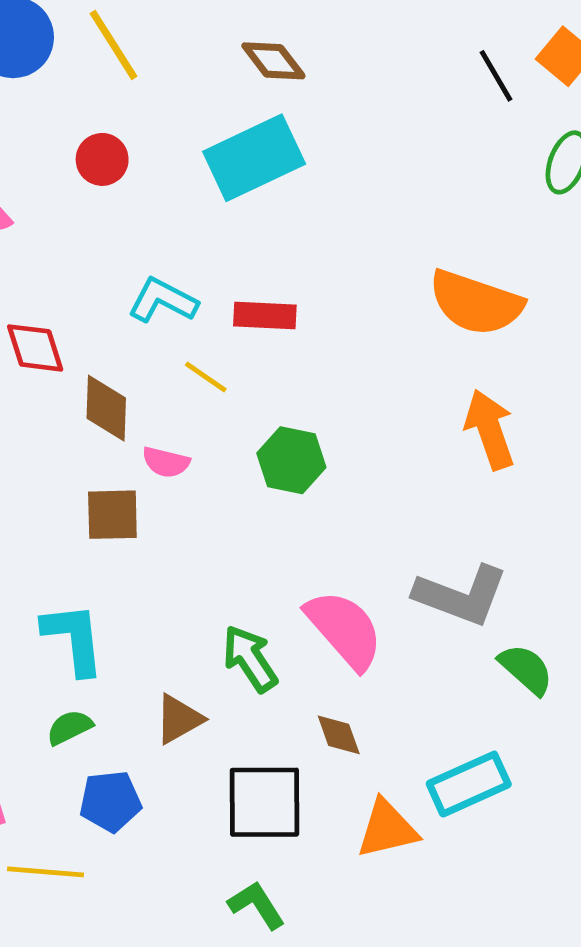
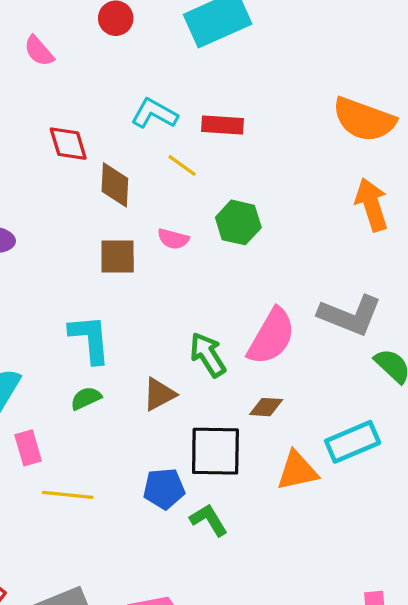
pink semicircle: (166, 462) -> (173, 239), moved
pink semicircle: (344, 629) -> (271, 337), turned 70
brown diamond: (339, 735) -> (266, 407), turned -68
blue pentagon: (110, 801) -> (164, 489), moved

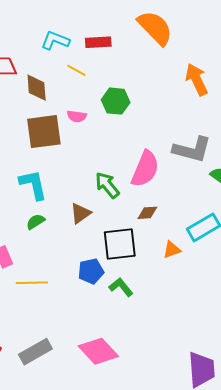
orange semicircle: (364, 120) -> (155, 28), moved, turned -147
brown square: (118, 256) -> (44, 132), size x1.5
orange triangle: (297, 471) -> (172, 250), size x0.7

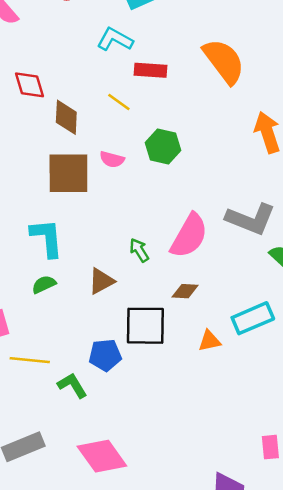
cyan L-shape: (55, 40) -> (115, 39), moved
green arrow: (107, 185) -> (139, 250), size x0.7
green L-shape: (121, 287) -> (72, 385), moved

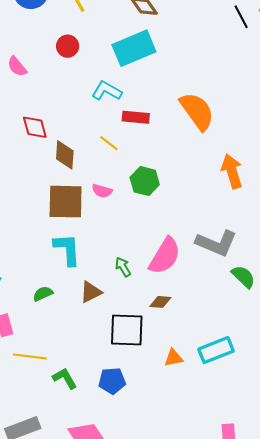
cyan L-shape: (47, 238) -> (67, 249), moved
cyan rectangle: (253, 318) -> (216, 350), moved
orange triangle: (209, 341) -> (174, 358), moved
blue pentagon: (105, 355) -> (112, 381), moved

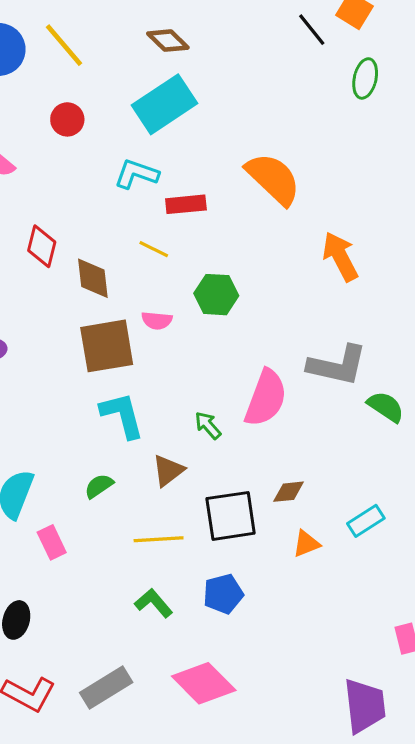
red diamond: (35, 127) -> (42, 246), turned 40
brown diamond: (160, 302) -> (288, 492), moved
cyan rectangle: (216, 350) -> (366, 521), size x0.7
yellow line: (30, 356) -> (159, 539), moved

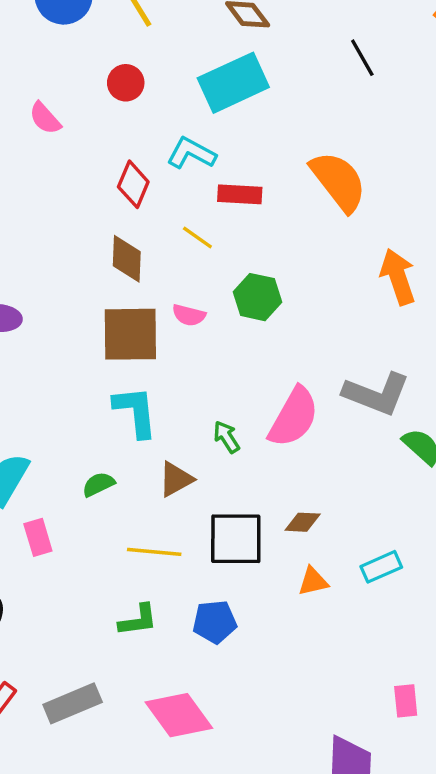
black line: (312, 30) -> (362, 58), moved
red diamond: (42, 246) -> (133, 184), moved
green L-shape: (154, 603) -> (138, 620), turned 114

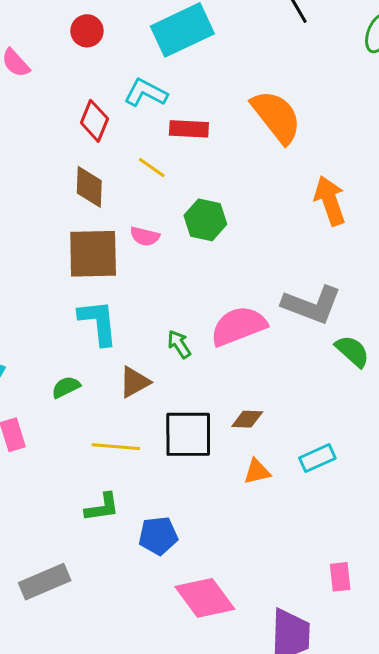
pink semicircle: (294, 417) -> (238, 326), turned -140
blue pentagon: (215, 622) -> (158, 536), moved
pink diamond: (179, 715) -> (205, 598), moved

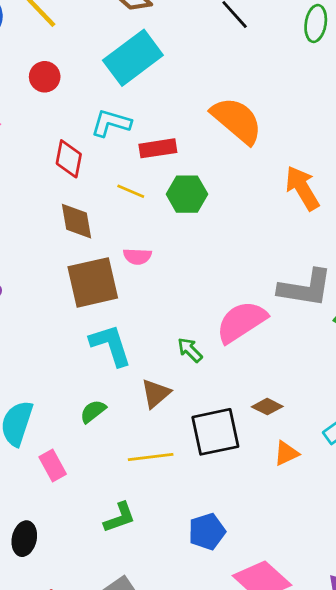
green hexagon: (205, 220) -> (187, 194), moved
brown diamond: (247, 419) -> (267, 407), turned 36
green L-shape: (102, 507) -> (120, 517), moved

